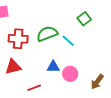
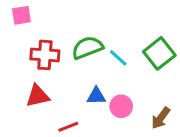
green square: (84, 19) -> (159, 53), moved, size x1.5

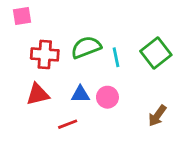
cyan line: (118, 58) -> (116, 57), turned 36
blue triangle: (96, 96) -> (80, 94), moved
pink circle: (121, 106) -> (107, 97), moved

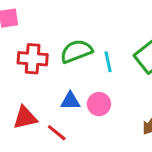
red triangle: (38, 94) -> (25, 118), moved
red line: (68, 124) -> (57, 133), turned 60

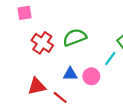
red cross: (33, 59) -> (42, 43), turned 30
cyan line: (108, 62) -> (110, 58), moved, turned 48

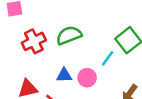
red cross: (42, 43) -> (34, 41), turned 30

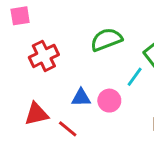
green semicircle: (69, 35) -> (106, 40), moved

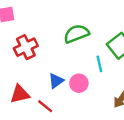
cyan line: (135, 77) -> (99, 64), turned -49
blue triangle: (81, 98) -> (56, 81), turned -35

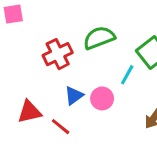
red cross: (26, 47) -> (58, 54), moved
cyan line: (99, 64) -> (127, 75), turned 42

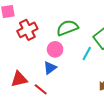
red cross: (58, 54) -> (27, 30), moved
pink circle: (102, 98) -> (55, 49), moved

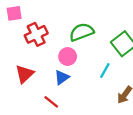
cyan line: (87, 53) -> (105, 70), moved
red triangle: (19, 79) -> (25, 74), moved, turned -30

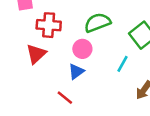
red cross: (36, 34) -> (49, 25), turned 30
red triangle: (25, 74) -> (36, 54), moved

